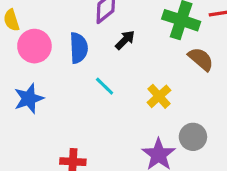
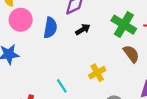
cyan line: (105, 86) -> (62, 86), moved

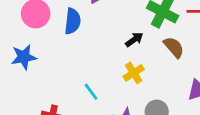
black arrow: (83, 29) -> (134, 40), moved

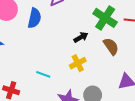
cyan line: (91, 92) -> (43, 74), turned -40

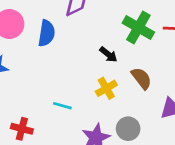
black arrow: (81, 37) -> (108, 54), turned 72
brown semicircle: (111, 46) -> (141, 78), moved

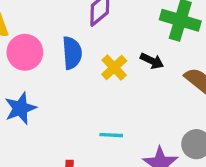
yellow cross: (106, 88) -> (114, 68), moved

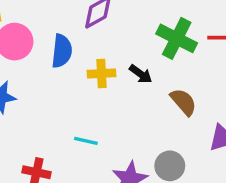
yellow cross: (114, 68) -> (101, 74), turned 30

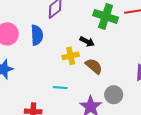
yellow cross: (101, 74) -> (71, 56), moved
brown semicircle: (183, 102) -> (94, 66), moved

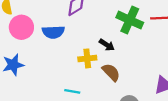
blue semicircle: (37, 35) -> (53, 32), turned 84

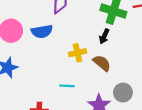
black arrow: (107, 45) -> (104, 36), moved, turned 88

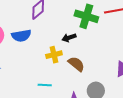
black arrow: (104, 36) -> (69, 38), moved, turned 48

